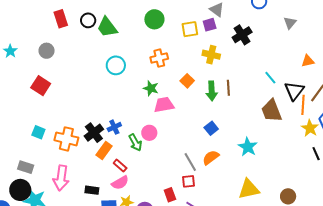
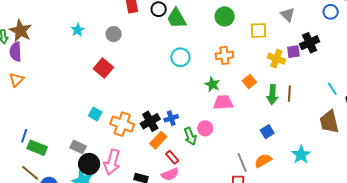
purple square: (210, 25) -> (293, 52), moved
black circle: (20, 190) -> (89, 164), moved

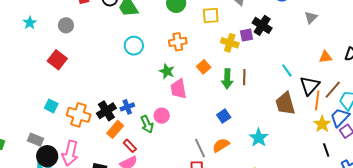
black cross: (310, 43) -> (262, 25), turned -30
pink trapezoid: (223, 102) -> (179, 89), turned -95

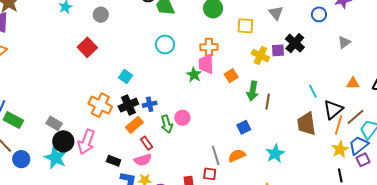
brown line: (244, 77) -> (268, 102), moved
pink trapezoid: (179, 89) -> (206, 64), moved
cyan square: (51, 106) -> (125, 77), moved

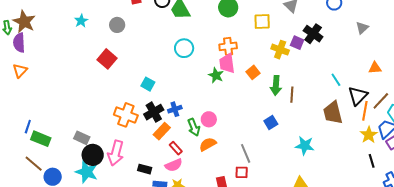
purple square: (278, 50) -> (297, 43), turned 32
cyan star: (275, 154) -> (305, 146), turned -30
orange semicircle: (237, 156) -> (208, 144), moved

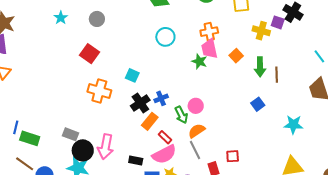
orange cross: (126, 115) -> (99, 91), moved
gray line: (246, 153) -> (195, 150), moved
pink semicircle: (174, 165) -> (164, 154), size x1.4

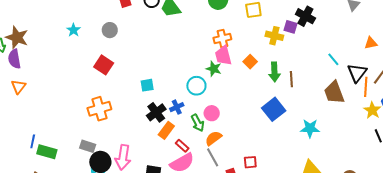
cyan circle: (165, 37) -> (196, 86), moved
cyan square: (132, 75) -> (147, 85), turned -32
orange cross: (99, 91) -> (99, 109), moved, turned -30
blue square: (258, 104) -> (274, 109), size x1.6

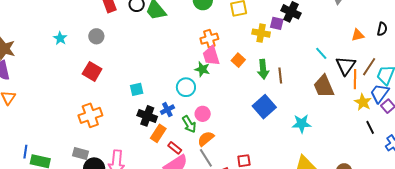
black cross: (156, 112) -> (147, 116), turned -30

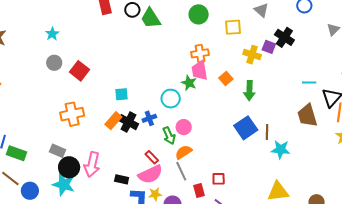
gray circle: (96, 36) -> (54, 63), moved
cyan line: (321, 53) -> (309, 82), turned -56
brown line: (280, 75) -> (267, 132), moved
orange rectangle: (158, 133) -> (113, 121), moved

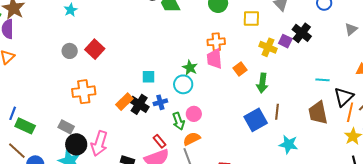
gray circle: (54, 63) -> (70, 51), moved
green star: (189, 83) -> (190, 68), moved
cyan square: (121, 94) -> (149, 77), moved
brown line: (267, 132) -> (277, 112), moved

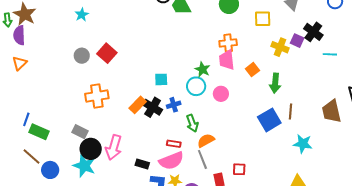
cyan line: (323, 80) -> (330, 54), moved
pink circle: (194, 114) -> (221, 94), moved
red rectangle: (159, 141) -> (174, 144), turned -40

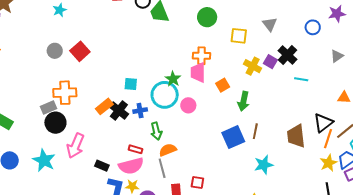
cyan circle: (196, 86) -> (165, 95), size x1.4
gray rectangle: (80, 132) -> (49, 107), moved, turned -56
cyan star: (303, 144) -> (264, 165), turned -30
black circle: (91, 149) -> (55, 123), moved

